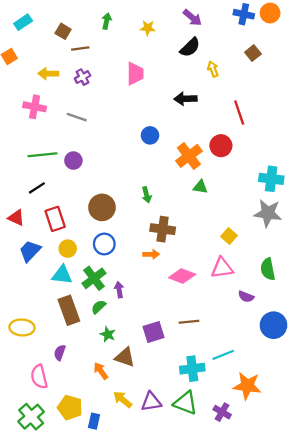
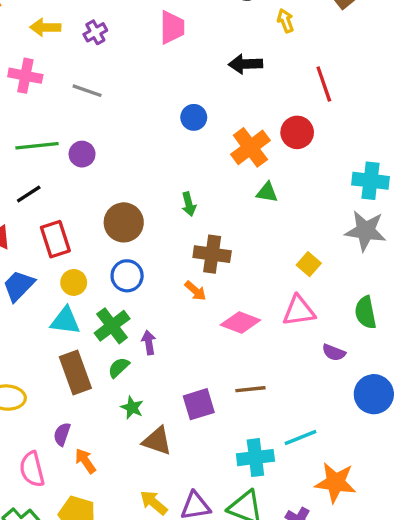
orange arrow: (151, 254) -> (195, 291), turned 42
orange arrow: (101, 371) -> (85, 461), moved

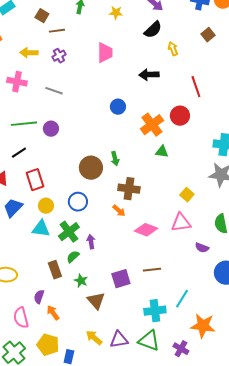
brown circle: (124, 222) -> (91, 168), moved
brown rectangle: (75, 373) -> (55, 270), moved, size x0.7
cyan line: (300, 438) -> (182, 299), turned -36
brown triangle: (157, 441) -> (96, 301), turned 30

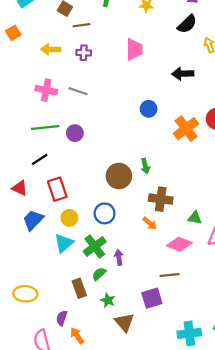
purple cross: (59, 56) -> (84, 53), turned 32
pink cross: (17, 82) -> (46, 90), moved
green triangle: (162, 152) -> (195, 218), moved
cyan triangle: (41, 229) -> (64, 243), turned -48
brown line: (152, 270) -> (170, 275), moved

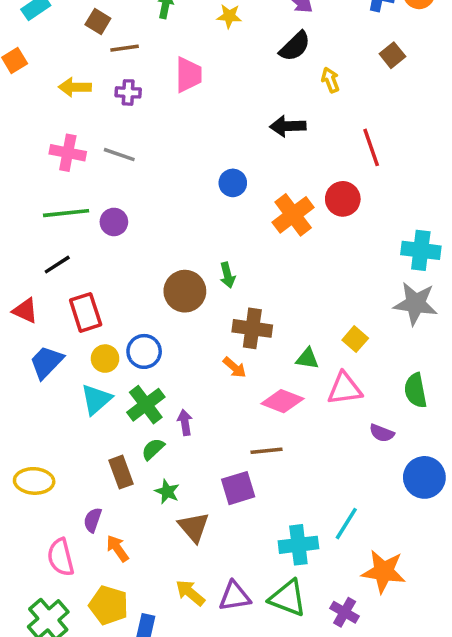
pink trapezoid: (134, 49) -> (188, 75), moved
blue circle: (105, 213) -> (144, 351), moved

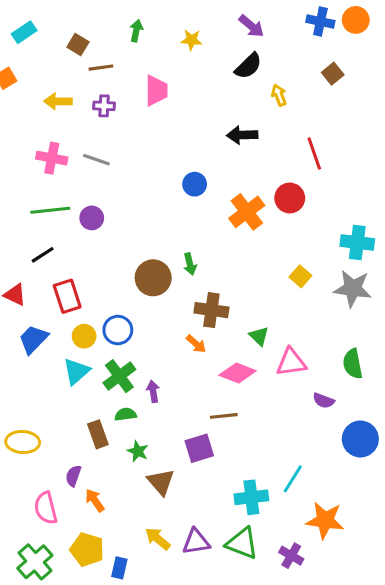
yellow square: (355, 339) -> (300, 276), moved
green triangle: (307, 359) -> (259, 336), turned 35
green semicircle: (153, 449) -> (126, 414), turned 35

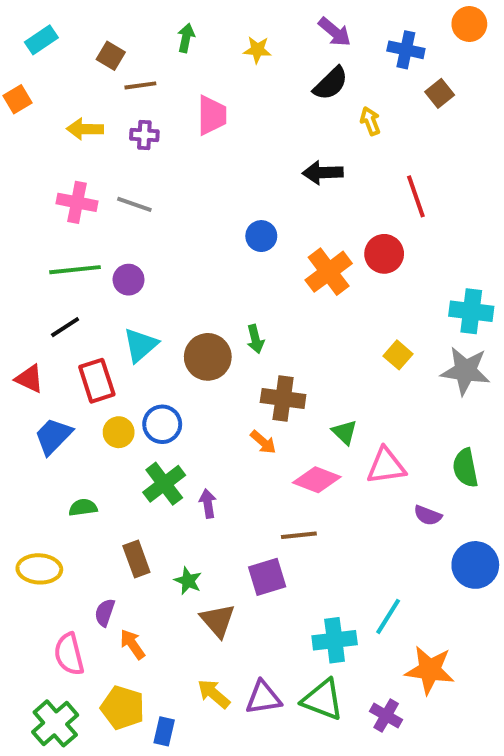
blue cross: (320, 21) -> (406, 50), moved
cyan triangle: (76, 371) -> (140, 345), moved
green semicircle: (126, 414) -> (83, 507), moved

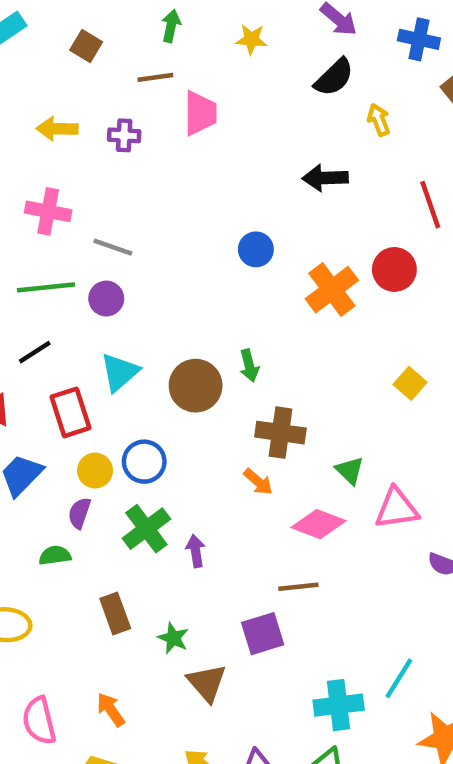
brown line: (140, 85) -> (155, 77), moved
gray line: (134, 204) -> (113, 247), moved
purple semicircle: (105, 613) -> (79, 513), moved

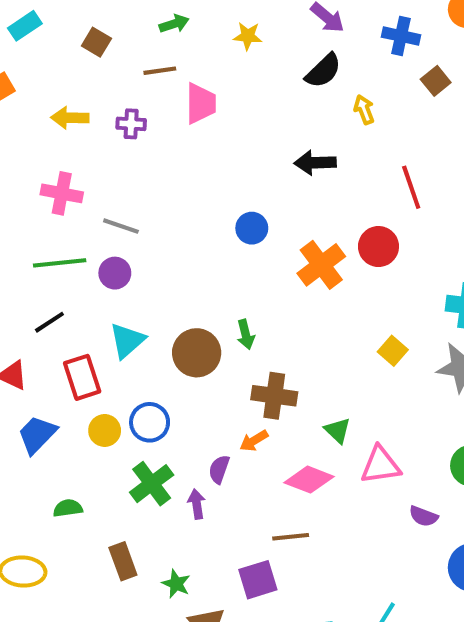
green arrow: (171, 26) -> (174, 24), turned 60
orange arrow: (258, 482) -> (254, 441), turned 108
purple semicircle: (79, 513) -> (219, 469), moved

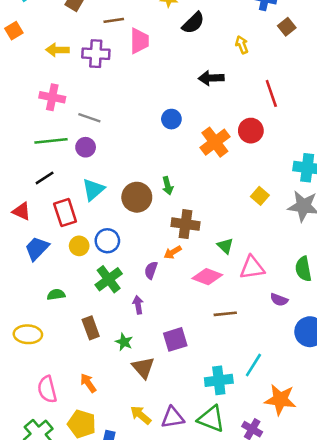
black semicircle: (323, 71) -> (193, 23), moved
purple cross: (131, 124) -> (96, 54), size x1.5
purple arrow: (197, 504) -> (138, 305), moved
brown line: (291, 537) -> (225, 314), moved

